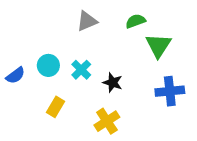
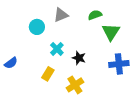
cyan circle: (48, 65) -> (37, 27), moved
blue semicircle: (15, 75) -> (11, 63), moved
yellow rectangle: (56, 107) -> (48, 74), moved

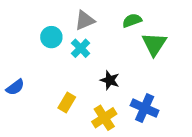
cyan cross: (57, 49) -> (81, 48), moved
blue cross: (119, 64) -> (145, 108), moved, turned 30

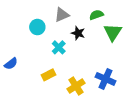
cyan cross: (81, 48) -> (59, 47), moved
black star: (110, 80) -> (78, 33), moved
yellow rectangle: (67, 102) -> (49, 75), turned 32

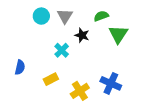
gray triangle: (62, 15) -> (65, 16), turned -35
cyan circle: (37, 27) -> (41, 16), moved
blue semicircle: (11, 64) -> (20, 67), moved, turned -40

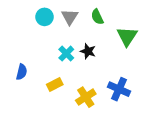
green semicircle: (101, 16) -> (97, 17), moved, turned -96
black star: (82, 35) -> (88, 51), moved

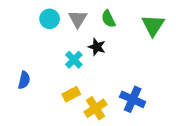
green triangle: (127, 36) -> (153, 25), moved
black star: (88, 51) -> (97, 47), moved
yellow rectangle: (55, 84) -> (71, 94), moved

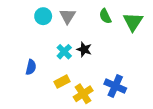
green semicircle: (108, 19) -> (105, 16), moved
black star: (97, 47) -> (84, 49), moved
blue semicircle: (24, 80) -> (31, 67), moved

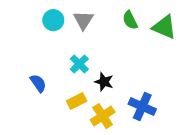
green triangle: (133, 22) -> (164, 27), turned -40
black star: (84, 49) -> (104, 82), moved
blue semicircle: (31, 67) -> (38, 83), turned -48

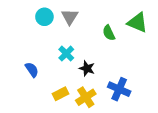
green semicircle: (130, 20) -> (109, 33), moved
yellow rectangle: (77, 101) -> (61, 94), moved

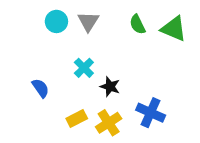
green semicircle: (109, 33) -> (137, 24), moved

